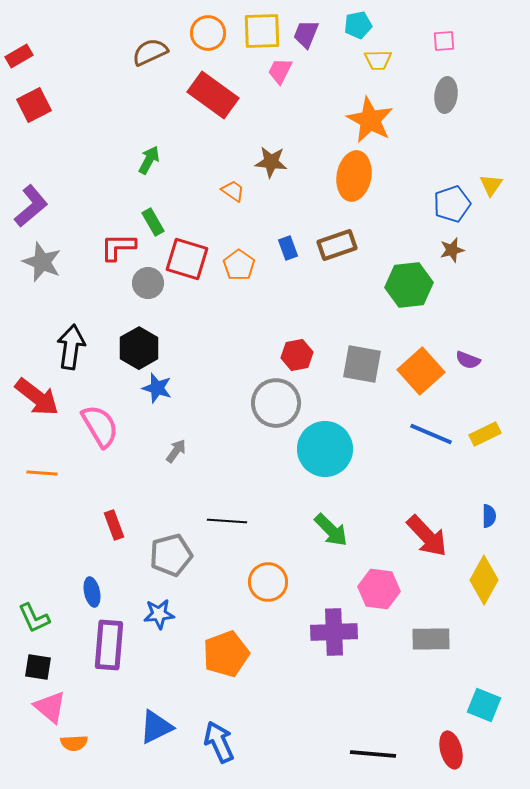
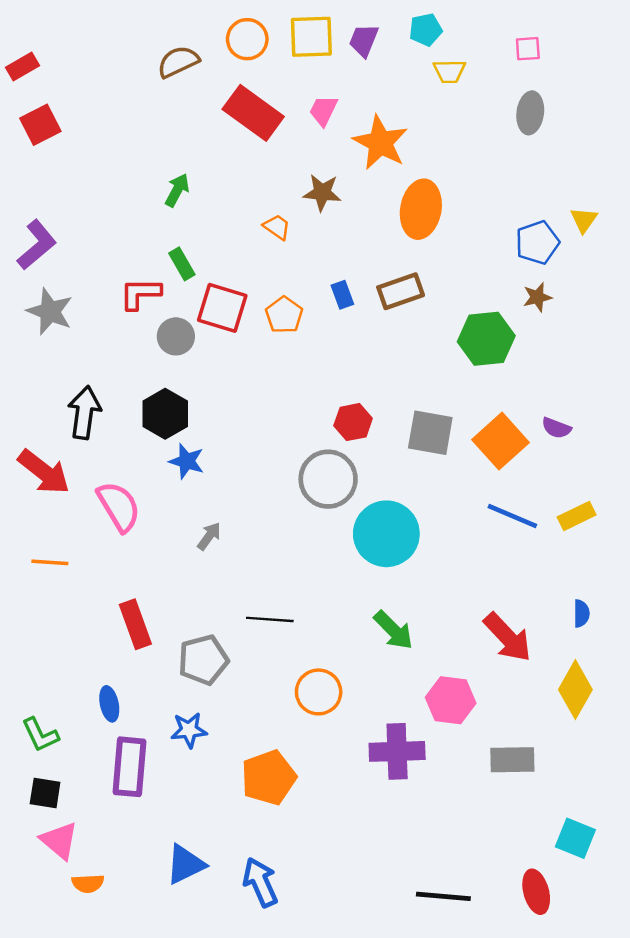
pink trapezoid: (280, 71) -> (323, 110), moved
orange star: (370, 120) -> (380, 143), moved
red rectangle: (114, 525) -> (135, 624), size x1.4

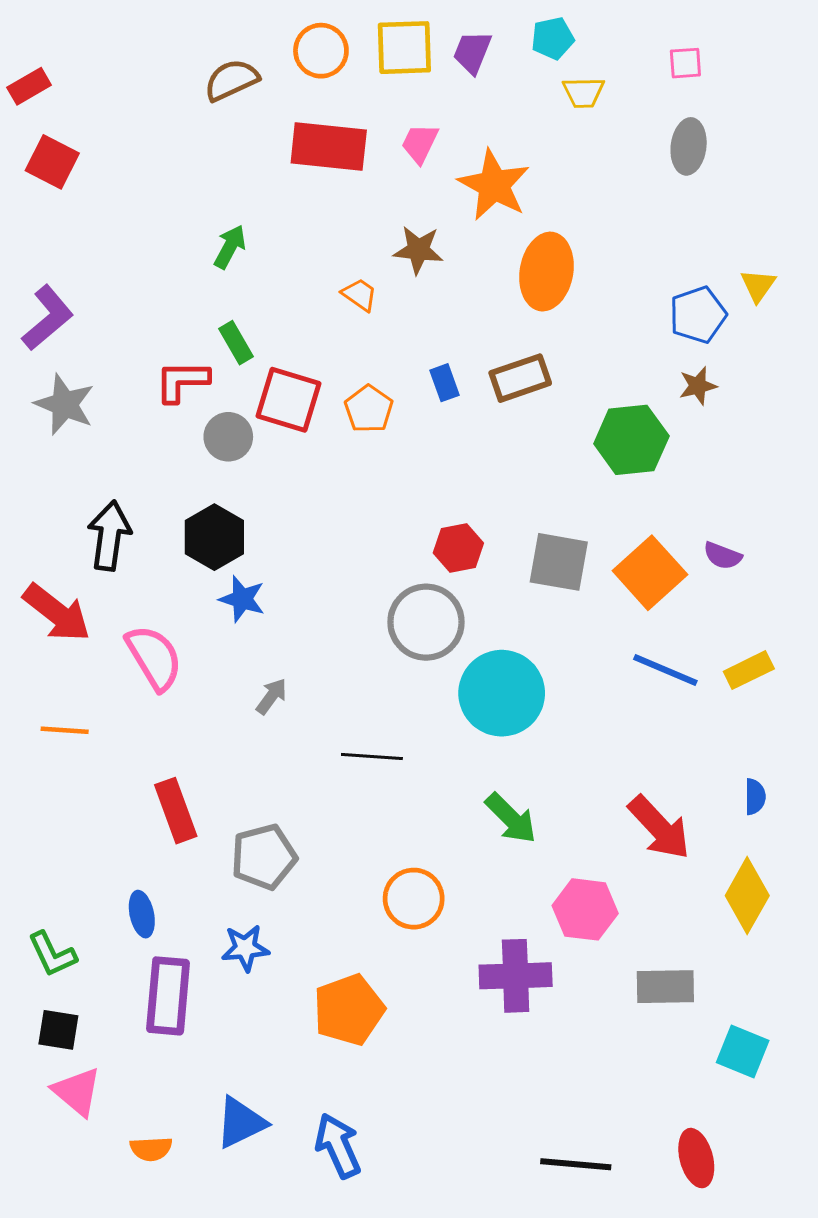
red rectangle: (253, 113) -> (329, 146), turned -30
red square: (40, 125) -> (52, 162), turned -36
black line: (270, 619) -> (372, 756), moved
cyan square: (575, 838) -> (743, 1051), moved
orange semicircle: (88, 883) -> (151, 1149), moved

